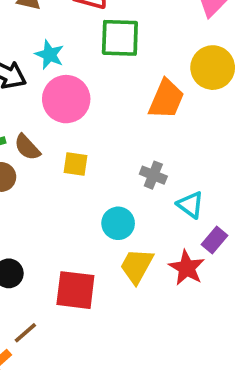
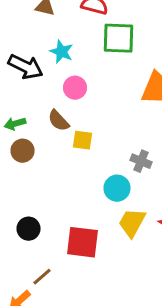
pink circle: (66, 99) -> (75, 88), size x0.6
brown semicircle: (27, 147) -> (59, 121), moved
gray cross: (153, 175) -> (141, 161), moved

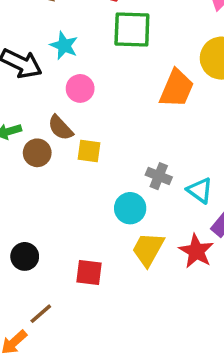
brown circle: (23, 151) -> (37, 153), moved
red square: (82, 242) -> (89, 273), size x0.7

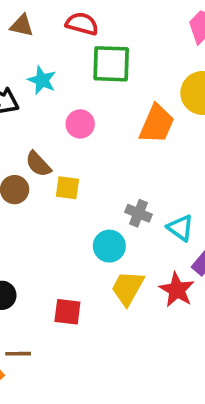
pink circle: (80, 88) -> (80, 124), moved
brown line: (41, 314) -> (18, 354), turned 40

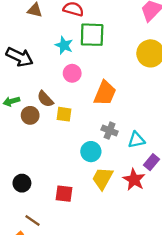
cyan star: (42, 80) -> (64, 45), moved
orange trapezoid: (157, 124) -> (105, 93), moved
cyan triangle: (180, 228) -> (136, 140), turned -48
brown line: (18, 354) -> (32, 220), turned 35

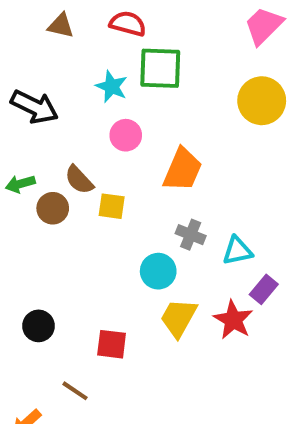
brown line: (32, 220) -> (75, 391), moved

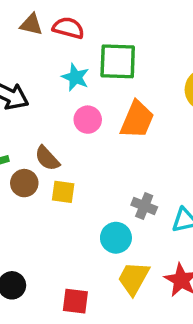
red semicircle: (128, 24) -> (68, 28), moved
orange trapezoid: (183, 170) -> (137, 120), moved
yellow square: (112, 206) -> (63, 192), moved

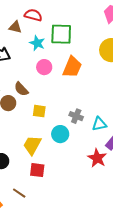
brown triangle: (31, 24) -> (15, 27), moved
yellow square: (63, 192) -> (39, 111), moved
yellow trapezoid: (134, 278) -> (32, 145), moved

